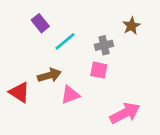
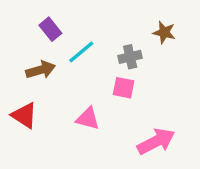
brown star: (131, 26) -> (164, 32), turned -30
brown arrow: (49, 75) -> (41, 70), moved
pink triangle: (70, 95) -> (88, 119), turned 36

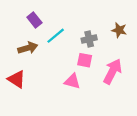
brown star: (164, 32) -> (119, 30), moved
pink triangle: (88, 119) -> (72, 81), moved
pink arrow: (156, 141) -> (113, 71), moved, turned -35

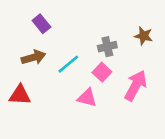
cyan line: (56, 36) -> (68, 64), moved
pink square: (85, 60) -> (102, 72), turned 32
red triangle: (17, 79) -> (20, 95), turned -30

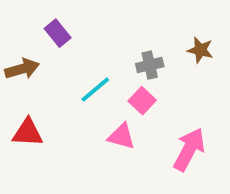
brown arrow: (33, 57) -> (22, 69), moved
pink arrow: (136, 86) -> (189, 150), moved

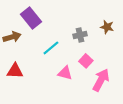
purple rectangle: (58, 33) -> (31, 18), size x1.5
pink square: (142, 101) -> (86, 61), moved

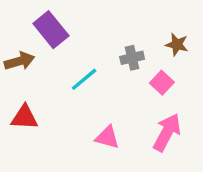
pink square: (86, 61) -> (162, 83), moved
pink triangle: (65, 73) -> (107, 137), moved

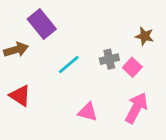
gray cross: (132, 58) -> (109, 59), moved
red triangle: (24, 117) -> (20, 96), turned 30

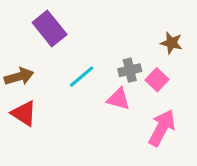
brown arrow: (16, 50) -> (19, 77), moved
pink triangle: (88, 112) -> (119, 99), moved

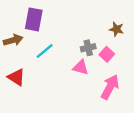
purple rectangle: (50, 28) -> (34, 19), turned 50
brown arrow: (19, 77) -> (13, 40), moved
cyan line: (82, 77) -> (45, 51), moved

